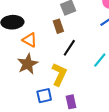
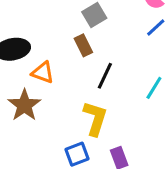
brown star: (28, 64) -> (24, 105), moved

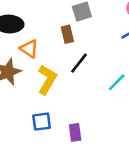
yellow L-shape: (95, 118) -> (47, 80), moved

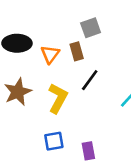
orange triangle: (29, 49) -> (50, 54), moved, turned 36

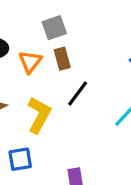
gray square: (91, 28) -> (54, 28), moved
blue square: (54, 141) -> (20, 159), moved

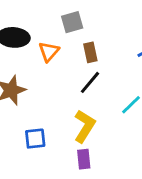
brown rectangle: (62, 59) -> (90, 52), moved
yellow L-shape: (39, 115) -> (85, 126), moved

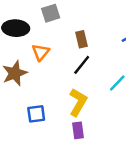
gray square: (72, 22) -> (51, 13), moved
orange triangle: (49, 52) -> (41, 52), moved

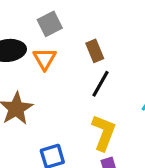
orange triangle: (41, 52) -> (45, 59), moved

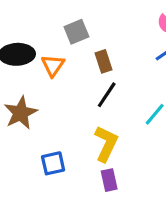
gray square: (50, 24) -> (76, 32), moved

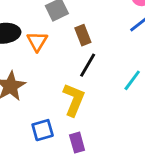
yellow L-shape: (106, 144) -> (74, 100), moved
purple rectangle: (109, 180) -> (77, 143), moved

